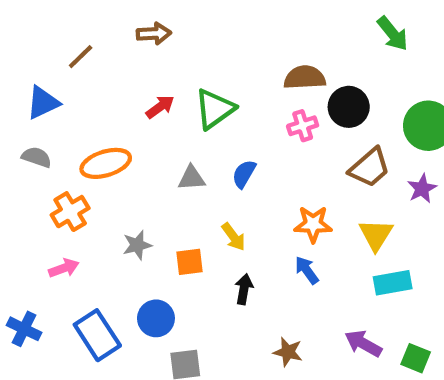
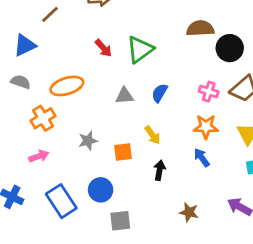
red arrow: (160, 107) -> (103, 48), turned 84
pink cross: (303, 126) -> (209, 92), moved, turned 36

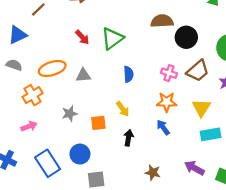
blue semicircle: (160, 93) -> (128, 74), turned 147
gray triangle: (124, 96) -> (83, 75), moved

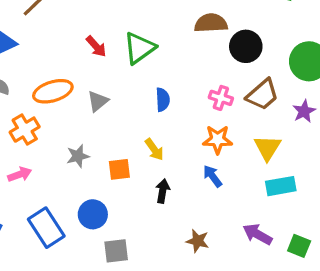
gray triangle: (83, 75) -> (98, 101), turned -35

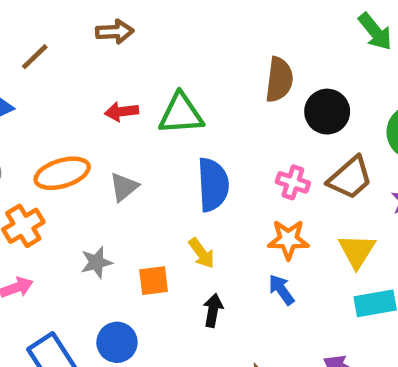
brown semicircle: (211, 23) -> (279, 80), turned 100
red arrow: (96, 46) -> (122, 112), turned 125
green triangle: (139, 48) -> (181, 114), turned 32
blue semicircle: (163, 100) -> (213, 185), size x1.6

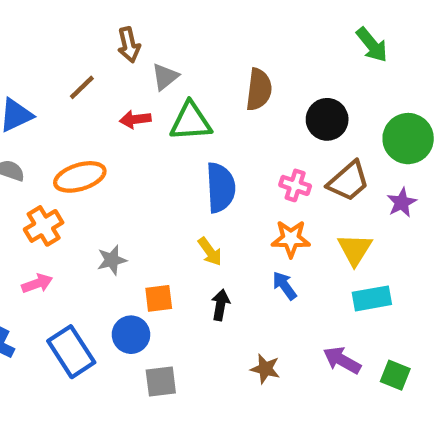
brown arrow: (115, 32) -> (129, 45), turned 80
brown line: (35, 57) -> (82, 87), moved
brown semicircle: (279, 80) -> (259, 90), moved
gray triangle: (124, 187) -> (165, 77), moved
orange square: (154, 281) -> (159, 298), moved

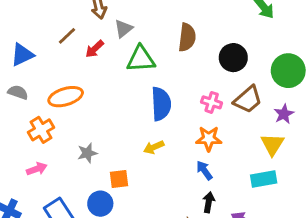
red arrow: (135, 119) -> (94, 49), moved, turned -36
yellow triangle: (355, 249) -> (272, 144), moved
yellow arrow: (210, 252) -> (154, 147), turned 102
black arrow: (221, 305) -> (209, 202), moved

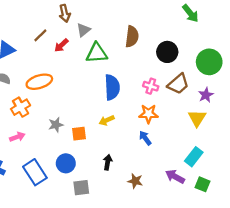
orange square: (119, 179) -> (79, 134), moved
cyan rectangle: (264, 179) -> (194, 157), moved, turned -42
black arrow: (209, 202) -> (108, 162), moved

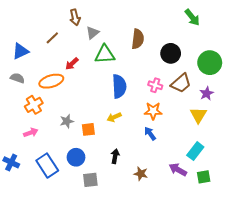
red arrow: (61, 45) -> (72, 64), moved
green square: (203, 184) -> (204, 177), turned -32

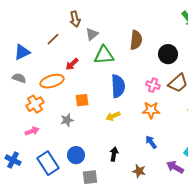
orange square: (88, 129) -> (82, 100), moved
blue arrow: (150, 134) -> (151, 142), moved

